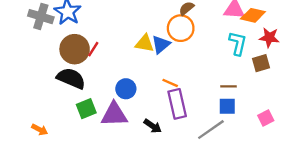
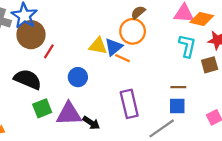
brown circle: (75, 49) -> (31, 35), moved
orange line: (170, 83) -> (123, 58), moved
blue circle: (126, 89) -> (78, 77), moved
black arrow: (153, 126) -> (91, 123), moved

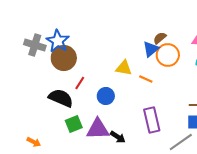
orange circle: (133, 31) -> (168, 55), moved
blue triangle: (114, 47) -> (151, 49), moved
red line: (49, 51) -> (80, 83), moved

